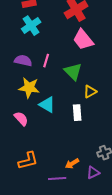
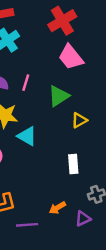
green triangle: (73, 72) -> (59, 96), turned 42
white rectangle: (77, 113) -> (73, 164), moved
purple line: (57, 179) -> (27, 225), moved

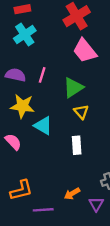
yellow triangle: (79, 120) -> (81, 112), moved, turned -42
white rectangle: (73, 164) -> (77, 145), moved
purple triangle: (83, 219) -> (96, 204), turned -35

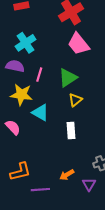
cyan cross: (25, 35) -> (26, 43), moved
pink line: (42, 75) -> (39, 75), moved
yellow triangle: (81, 112) -> (75, 100), turned 32

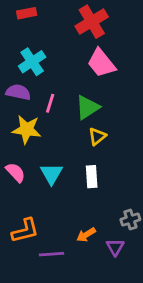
cyan triangle: (40, 113) -> (51, 174), moved, turned 30

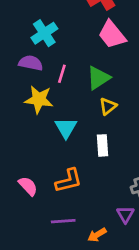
pink semicircle: (16, 172) -> (28, 186), moved
cyan triangle: (51, 174) -> (66, 128), moved
orange L-shape: (25, 231) -> (69, 181), moved
orange arrow: (86, 235) -> (97, 235), moved

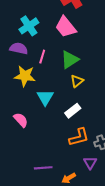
pink trapezoid: (112, 35) -> (66, 27), moved
white rectangle: (102, 145) -> (73, 111), turned 56
orange L-shape: (69, 181) -> (79, 137), moved
pink semicircle: (28, 186) -> (21, 120), moved

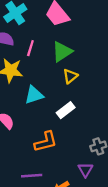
cyan triangle: (45, 97) -> (34, 95), turned 42
orange L-shape: (79, 137) -> (46, 142), moved

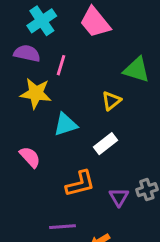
green triangle: (62, 52) -> (137, 70), moved, turned 50
purple triangle: (85, 170) -> (119, 197), moved

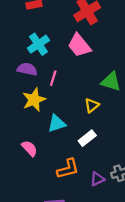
yellow star: (36, 93) -> (34, 100), turned -30
purple triangle: (119, 197) -> (97, 179), turned 35

